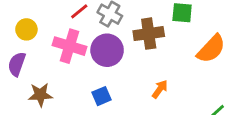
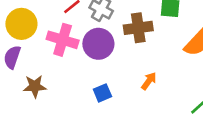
yellow circle: (26, 29) -> (21, 24), size x1.5
blue square: (101, 96) -> (102, 93), moved

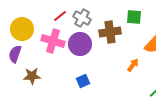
orange arrow: (149, 81) -> (133, 65), moved

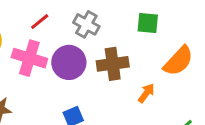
gray cross: (82, 18) -> (86, 24), moved
brown cross: (110, 32) -> (113, 64), moved

